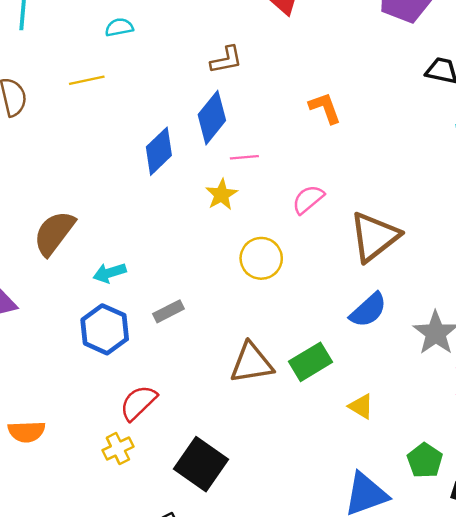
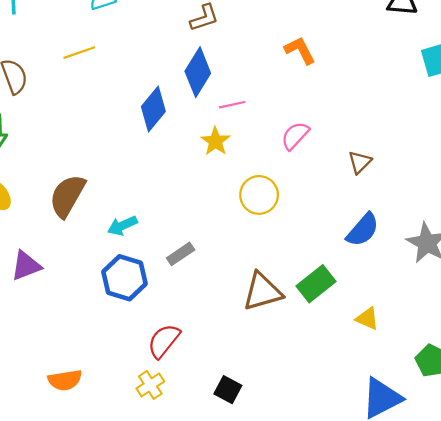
brown triangle: (374, 237) -> (360, 162), size x0.5
black square: (201, 464) -> (228, 390), size x0.6

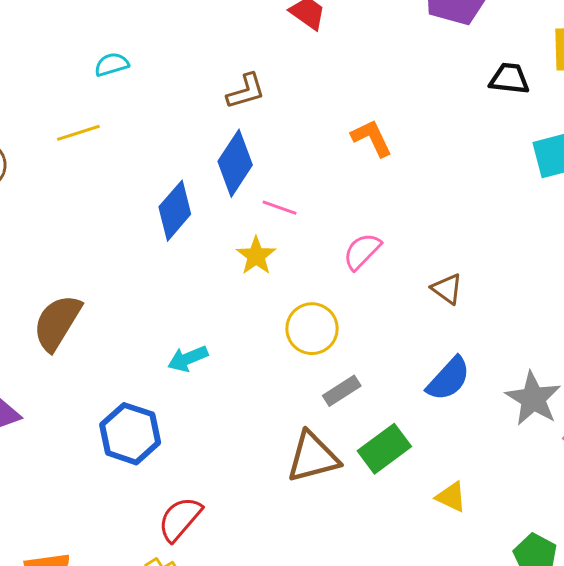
pink line: (232, 105) -> (279, 208), turned 30
brown triangle: (360, 162) -> (447, 289), turned -40
cyan arrow: (122, 226) -> (188, 359), moved
gray rectangle: (181, 254) -> (342, 391), moved

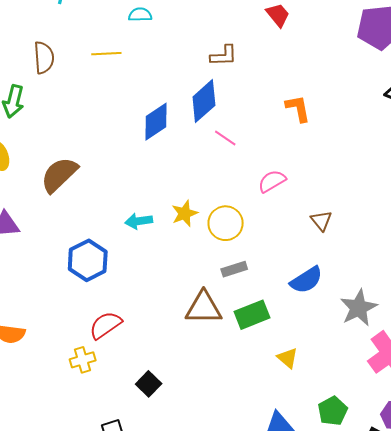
yellow star: (256, 256) -> (185, 213), moved

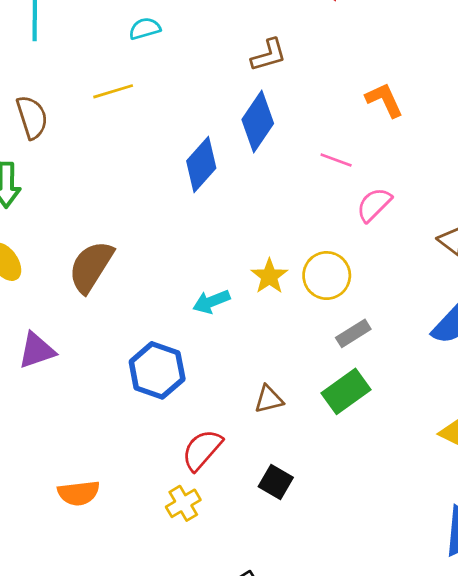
pink line: (225, 138) -> (336, 160), moved
brown triangle: (204, 308) -> (269, 399), moved, size x0.6
green rectangle: (252, 315) -> (346, 391), moved
black square: (149, 384) -> (276, 482), moved

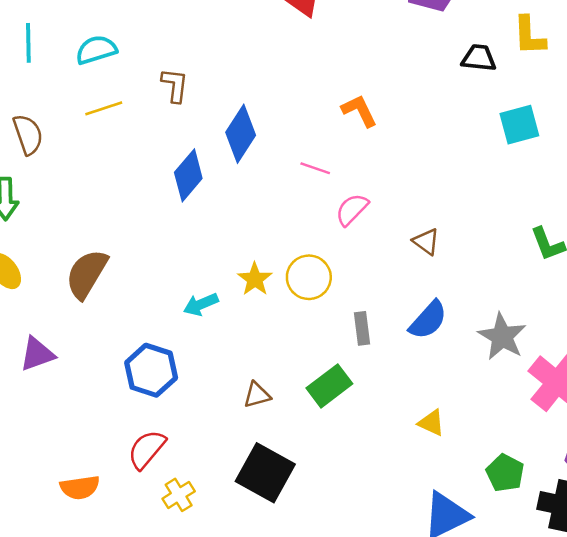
cyan semicircle: (145, 29) -> (96, 50), moved, size x1.4
brown L-shape: (269, 55) -> (175, 85), moved, turned -66
gray rectangle: (353, 333) -> (362, 328), moved, turned -64
red semicircle: (202, 450) -> (147, 449), moved
black square: (276, 482) -> (265, 473), size x1.8

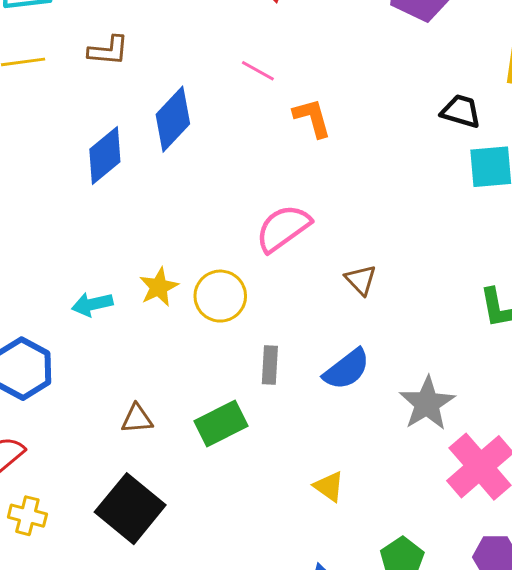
black trapezoid: (479, 58) -> (461, 111), moved
brown L-shape: (175, 85) -> (108, 51), turned 78
pink line: (315, 168) -> (258, 71), moved
pink semicircle: (352, 209) -> (283, 228), size x1.4
yellow cross: (179, 495) -> (27, 516), turned 36

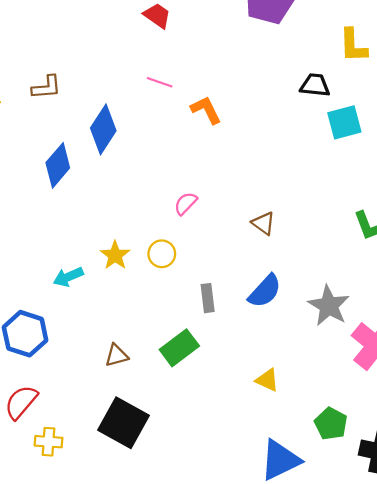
pink semicircle: (283, 228) -> (186, 203), moved, size x0.6
yellow circle: (220, 296) -> (162, 254), size x0.7

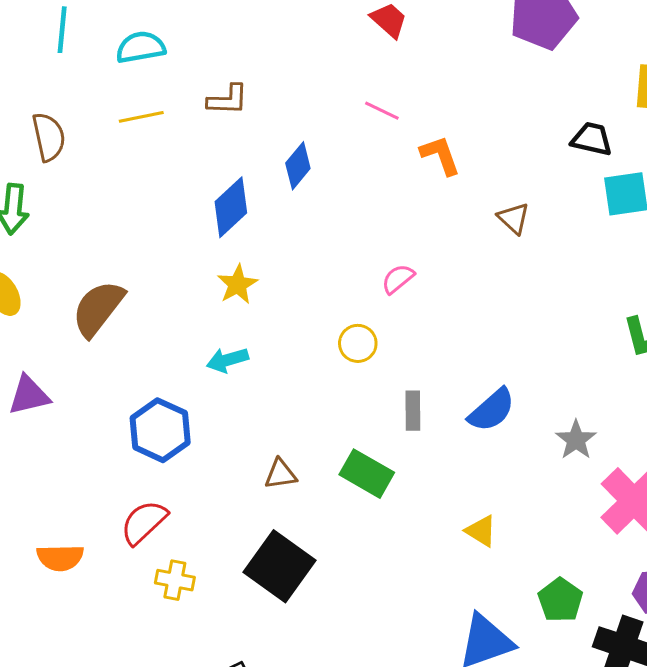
blue diamond: (103, 129) -> (298, 166), size x0.7
brown triangle: (263, 223) -> (514, 218), moved
yellow star: (115, 255) -> (237, 284), moved
gray star: (329, 306) -> (576, 440), size x0.7
green rectangle: (179, 348) -> (367, 474), turned 60

